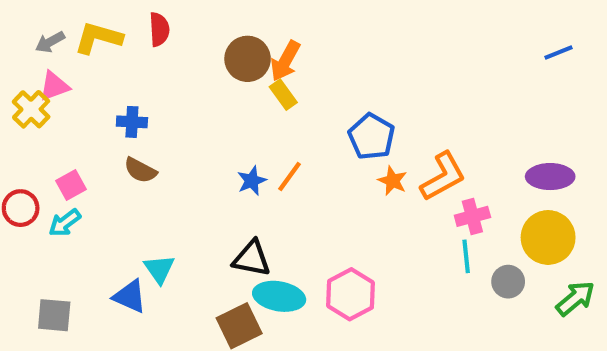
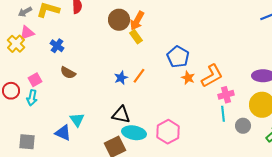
blue cross: (132, 122) -> (57, 46), moved, turned 32
cyan arrow: (65, 223) -> (32, 98), turned -42

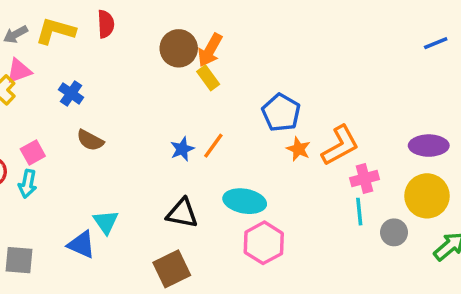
cyan ellipse: (134, 133) -> (245, 201), moved

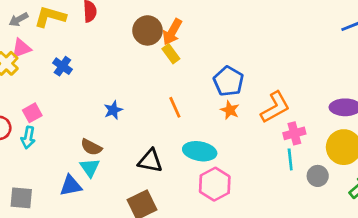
brown semicircle: (90, 140) -> (91, 147), moved
orange line: (213, 146) -> (175, 107), turned -60
blue star: (182, 149) -> (113, 110), moved
orange star: (298, 149) -> (230, 110), moved
blue triangle: (81, 245) -> (71, 186), turned -35

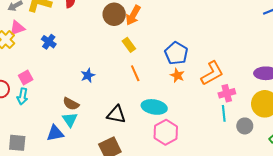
yellow rectangle: (171, 54) -> (129, 45), moved

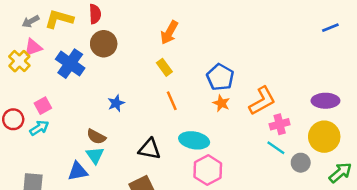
brown circle: (114, 14) -> (104, 44), moved
blue cross: (49, 42) -> (70, 64), size x1.6
cyan arrow: (22, 96) -> (39, 128), turned -133
cyan line: (224, 113) -> (276, 148), turned -49

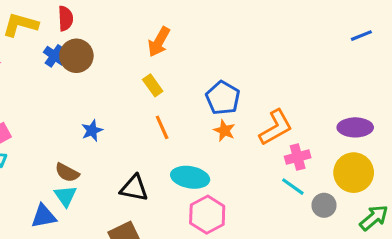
blue cross: (70, 64) -> (55, 56), moved, size x0.6

